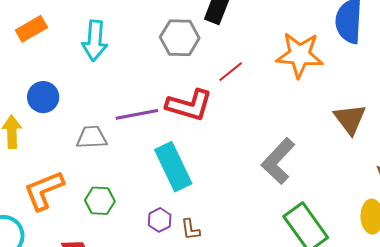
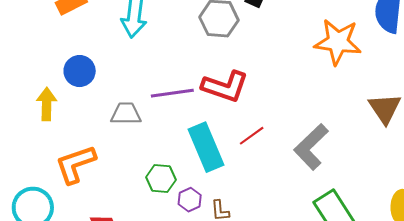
red line: (231, 72) -> (252, 136), moved
green hexagon: (100, 201) -> (161, 179), moved

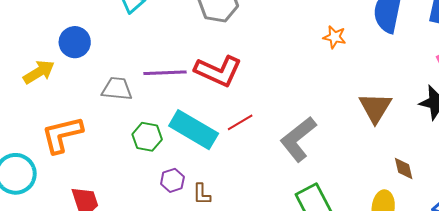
orange star: (338, 42) -> (335, 37), size x0.5
yellow arrow: (47, 104) -> (39, 72), turned 52
cyan rectangle: (206, 147) -> (194, 130), turned -42
green hexagon: (161, 179) -> (147, 137), moved

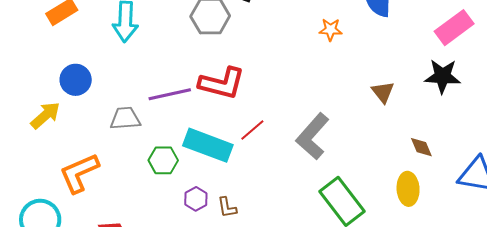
brown triangle: (375, 108) -> (383, 92), size x0.7

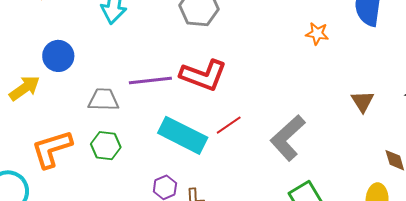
green hexagon: (163, 160) -> (106, 146), moved

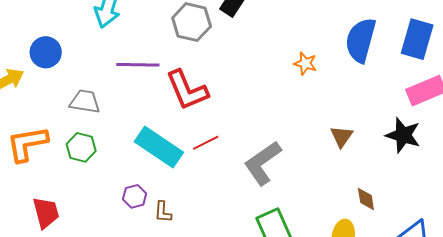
red L-shape: (203, 75) -> (187, 90), turned 39
purple line: (150, 80) -> (138, 65), moved

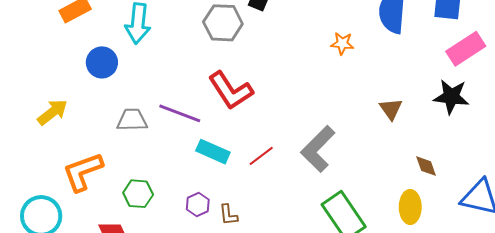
blue circle: (46, 52) -> (102, 62), moved
purple line: (138, 65) -> (180, 113), moved, turned 30
red line: (206, 143) -> (261, 156), moved
green hexagon: (81, 147) -> (138, 194), moved
cyan rectangle: (159, 147) -> (213, 152), size x0.7

